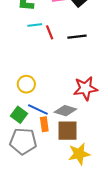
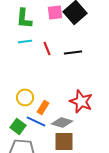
cyan line: (35, 25) -> (25, 41), moved
red star: (85, 88) -> (81, 101), turned 30
orange rectangle: (44, 124) -> (43, 107), moved, turned 40

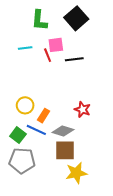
pink square: (55, 12) -> (56, 45), moved
green L-shape: (24, 18) -> (39, 20), moved
red star: (81, 101) -> (82, 109), size x0.7

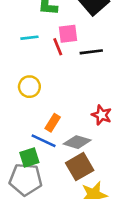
yellow circle: (25, 105) -> (29, 87), moved
green square: (18, 135) -> (29, 157), moved, turned 35
brown square: (65, 150) -> (80, 167), turned -30

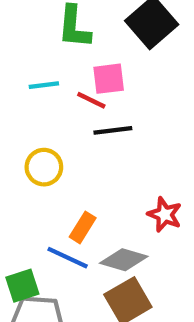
red line: (58, 47) -> (91, 100), turned -42
black line: (91, 52) -> (113, 130), moved
green square: (29, 157) -> (22, 286), moved

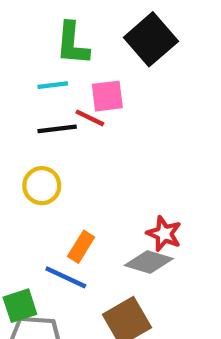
cyan line: (44, 85) -> (53, 85), moved
black line: (113, 130) -> (57, 129), moved
gray diamond: (124, 260) -> (149, 262), moved

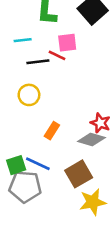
cyan line: (53, 85) -> (23, 40), moved
blue line: (66, 277) -> (38, 164), moved

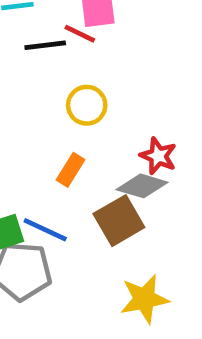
yellow circle: (29, 95) -> (87, 105), moved
brown square: (79, 174) -> (119, 221), moved

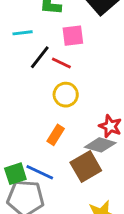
red line: (80, 34) -> (61, 63), moved
black line: (45, 45) -> (40, 57), turned -45

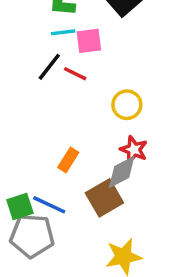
cyan line: (23, 33) -> (63, 32), moved
yellow circle: (66, 95) -> (127, 105), moved
gray diamond: (100, 145) -> (122, 172), turned -44

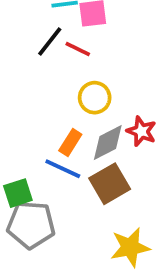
yellow circle: (127, 105) -> (95, 98), moved
gray diamond: (122, 172) -> (108, 143), moved
blue line: (49, 205) -> (63, 169), moved

